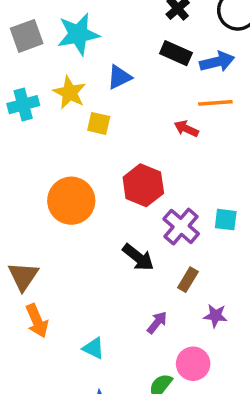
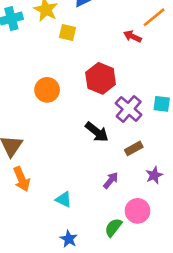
orange line: (215, 103) -> (154, 17), turned -35
orange circle: (71, 201) -> (47, 90), size x0.7
brown rectangle: (188, 280) -> (134, 148), turned 30
purple star: (215, 316) -> (154, 175), turned -30

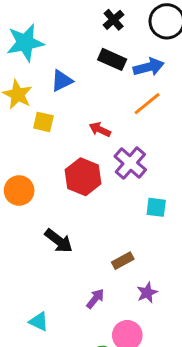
red arrow: (132, 36) -> (100, 130), moved
purple cross: (129, 109) -> (130, 163), moved
black arrow: (97, 132) -> (59, 241), moved

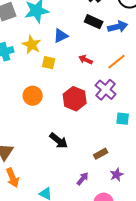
orange line: (147, 104) -> (117, 62), moved
red arrow: (100, 130) -> (86, 60), moved
orange circle: (19, 190) -> (33, 96), moved

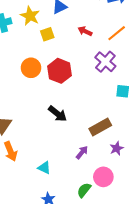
yellow square: (49, 63) -> (47, 34), turned -32
red hexagon: (75, 99) -> (60, 71), moved
brown rectangle: (101, 154) -> (100, 127), size x1.5

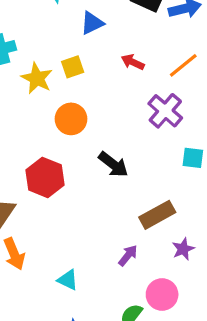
yellow star: (30, 16) -> (37, 78), moved
orange circle: (31, 68) -> (71, 119), moved
red hexagon: (60, 71) -> (45, 177), moved
black arrow: (57, 114) -> (113, 164), moved

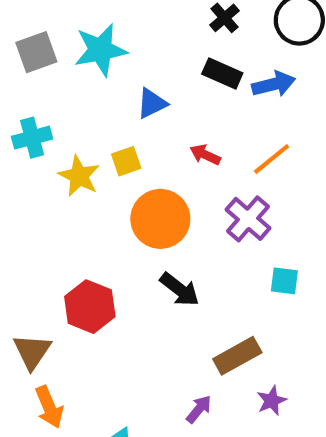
orange circle: (71, 119) -> (160, 219), moved, size x1.4

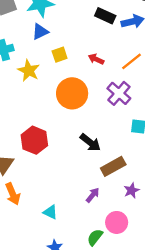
blue triangle: (152, 103) -> (40, 32), moved
yellow square: (126, 161) -> (60, 55), moved
black arrow: (180, 289) -> (90, 142), moved

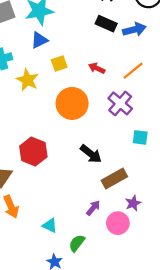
pink circle: (117, 222) -> (118, 223), moved
green semicircle: (95, 237) -> (77, 243), moved

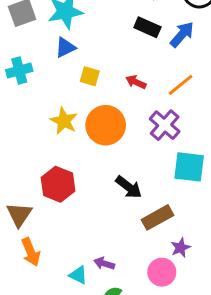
blue arrow: (134, 29) -> (182, 34), turned -35
yellow square: (59, 64) -> (90, 76), turned 35
yellow star: (28, 80) -> (64, 121), moved
cyan square: (140, 137) -> (189, 167), size x1.6
purple arrow: (93, 208) -> (104, 263), moved, turned -112

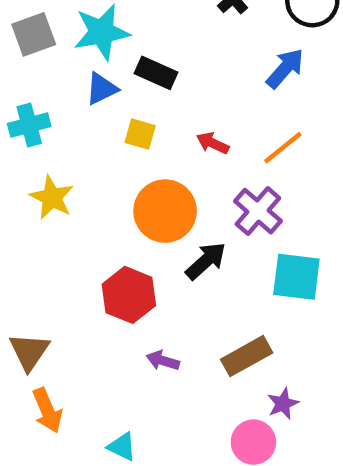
black rectangle: (147, 27) -> (156, 73), moved
yellow star: (64, 121) -> (52, 197), moved
red hexagon: (58, 184) -> (129, 295), moved
black arrow: (129, 187) -> (206, 261), moved, turned -80
purple arrow: (104, 263) -> (163, 361), moved

